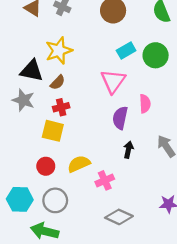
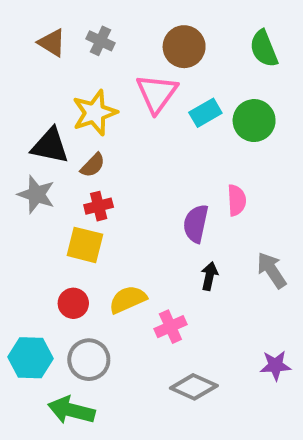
pink triangle: (113, 81) -> (157, 93), moved

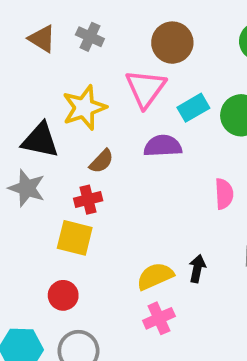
brown semicircle: (93, 165) -> (101, 161), moved
purple semicircle: (196, 224) -> (163, 146), moved, turned 75
yellow semicircle: (128, 299) -> (155, 276), moved

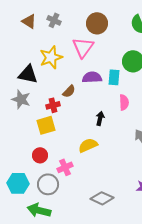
cyan rectangle: (193, 108) -> (114, 77), moved, turned -56
brown semicircle: (101, 161) -> (69, 91), moved
yellow square: (75, 238) -> (46, 125), turned -30
black arrow: (197, 269) -> (100, 118), moved
pink cross: (159, 318) -> (65, 167), moved

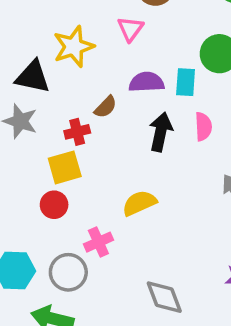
pink triangle: (83, 47) -> (130, 29), size x0.7
black arrow: (100, 118) -> (161, 132), moved, size x1.5
red circle: (40, 155) -> (54, 205), moved
gray diamond: (102, 198) -> (164, 297), turned 45

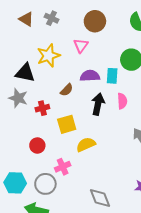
red cross: (77, 132) -> (42, 108), moved
yellow square: (65, 167) -> (67, 124), moved

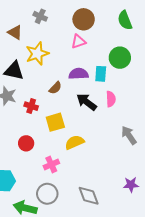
brown triangle: (26, 19) -> (15, 32), moved
pink triangle: (81, 45) -> (79, 42), moved, turned 35
black arrow: (98, 104) -> (87, 102), turned -65
red cross: (42, 108) -> (31, 106), turned 32
gray circle: (45, 184) -> (47, 194), moved

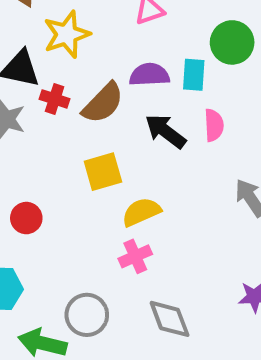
brown semicircle: (55, 88) -> (103, 103), size x1.6
red cross: (31, 106) -> (55, 99), moved
red circle: (26, 143) -> (26, 218), moved
pink cross: (51, 165) -> (135, 256), moved

